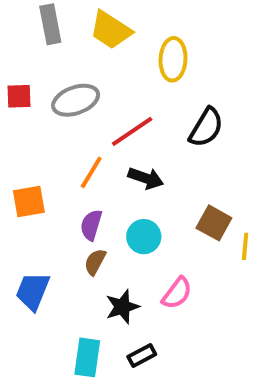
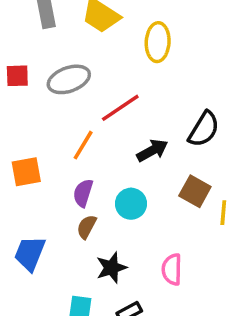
black semicircle: (206, 127) -> (204, 129), moved
black arrow: (146, 178) -> (152, 150), moved, turned -48
pink semicircle: (177, 293) -> (172, 269), moved, turned 144

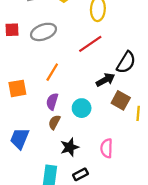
red line: (120, 108) -> (90, 44), moved
black arrow: (152, 150) -> (105, 80), moved

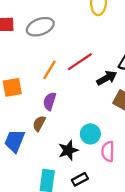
red line: (90, 44) -> (80, 62), moved
cyan circle: (82, 108) -> (90, 134), moved
brown semicircle: (54, 122) -> (39, 123), moved

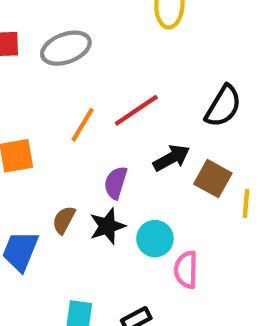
black arrow: (107, 78) -> (171, 158), moved
purple semicircle: (50, 101) -> (116, 183), moved
black star: (68, 150) -> (107, 226), moved

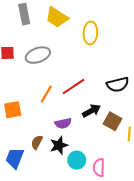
black semicircle: (223, 106) -> (118, 84), turned 45
purple semicircle: (116, 183) -> (63, 123), turned -119
cyan circle: (155, 239) -> (77, 160), moved

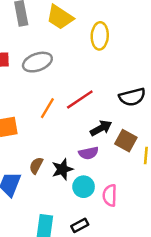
purple semicircle: (63, 123) -> (89, 153), moved

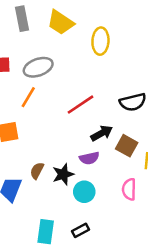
orange line: (47, 108) -> (28, 97), moved
pink semicircle: (110, 195) -> (129, 189), moved

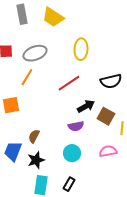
yellow ellipse: (100, 41) -> (81, 49), moved
black star: (63, 174) -> (36, 160), moved
pink semicircle: (129, 189) -> (108, 151), turned 78
black rectangle: (81, 230) -> (69, 184), turned -32

